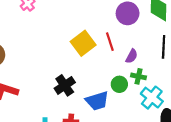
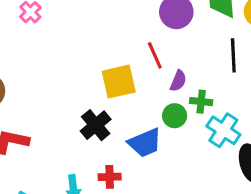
yellow square: (83, 43) -> (119, 82), moved, turned 30
purple semicircle: (132, 56) -> (178, 81), moved

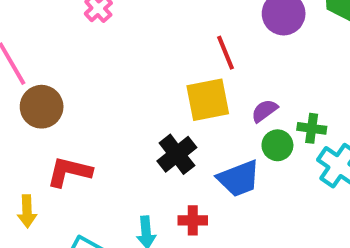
red line: (155, 55) -> (225, 53), moved
purple semicircle: (178, 81) -> (264, 111), moved, turned -150

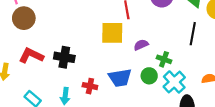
green circle: (277, 145) -> (149, 76), moved
black cross: (177, 154) -> (64, 57), moved, turned 36
red cross: (193, 220) -> (90, 86), moved

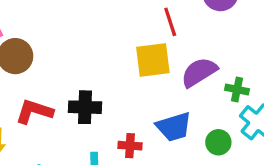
purple semicircle: (141, 45) -> (199, 72), size x1.6
green circle: (149, 76) -> (218, 142), moved

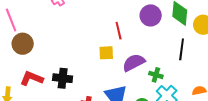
yellow square: (153, 60) -> (106, 53), size x0.7

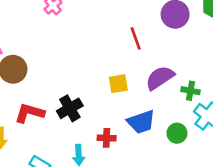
yellow square: (106, 53) -> (118, 84), moved
black cross: (63, 78) -> (70, 108), turned -30

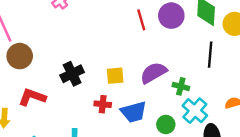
red line: (136, 38) -> (141, 20), moved
black cross: (70, 108) -> (72, 74), moved
red cross: (107, 138) -> (103, 104), moved

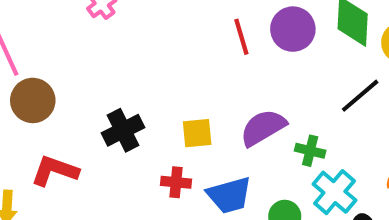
black line: (210, 55) -> (360, 96), turned 45

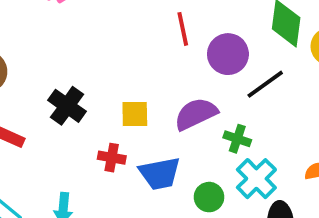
purple circle: (293, 29) -> (228, 54), moved
black line: (360, 96) -> (265, 84), moved
black cross: (123, 130) -> (67, 106), turned -33

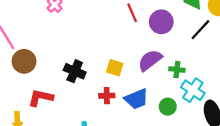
black line: (265, 84) -> (200, 30), moved
yellow square: (135, 114) -> (115, 68), turned 30

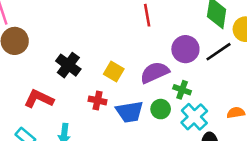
purple circle: (161, 22) -> (185, 49), moved
red L-shape: (41, 98) -> (39, 99), moved
green circle: (168, 107) -> (161, 109), moved

